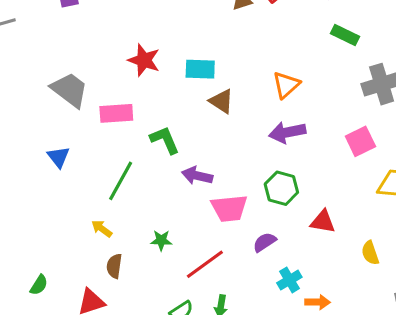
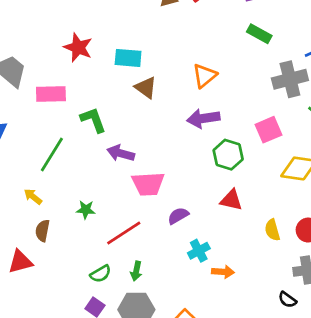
green hexagon: (281, 188) -> (228, 155), moved

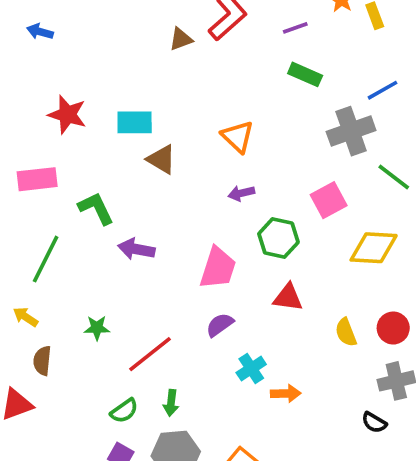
orange triangle: (204, 76) -> (238, 137), turned -32
purple arrow: (203, 118) -> (241, 193), size x0.6
pink trapezoid: (148, 184) -> (218, 268), moved, turned -64

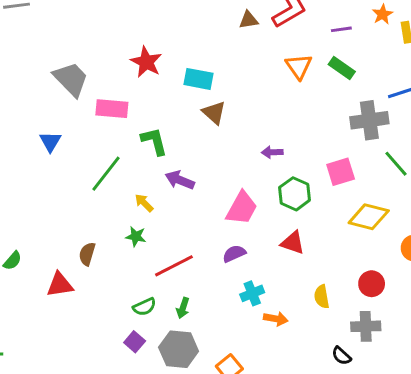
orange triangle: (238, 137) -> (299, 66), moved
yellow arrow: (26, 317) -> (144, 203), moved
yellow semicircle: (346, 332) -> (322, 297), moved

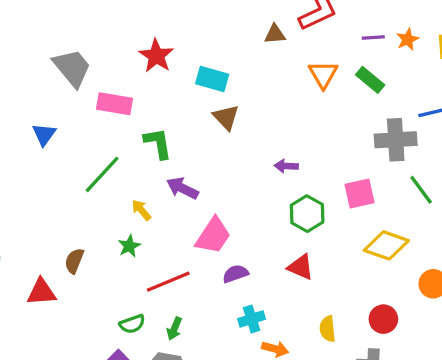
orange star: (383, 14) -> (408, 39), moved
brown triangle: (249, 20) -> (275, 34), moved
pink trapezoid: (242, 208) -> (213, 236), moved
green star: (136, 236) -> (129, 246), turned 30

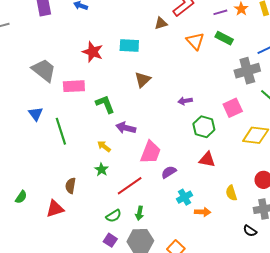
cyan rectangle: (212, 79) -> (129, 45), moved
brown triangle: (226, 117) -> (143, 80), turned 42
green line: (102, 174) -> (61, 131), moved, turned -48

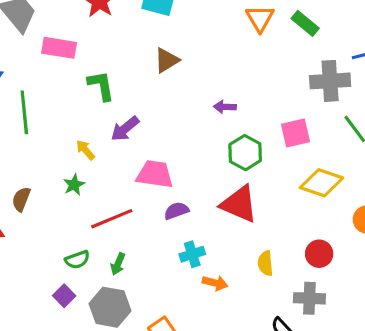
purple arrow: (126, 128) -> (125, 129), turned -66
pink trapezoid: (150, 152) -> (155, 174), turned -115
red triangle: (207, 160) -> (239, 204), size x1.5

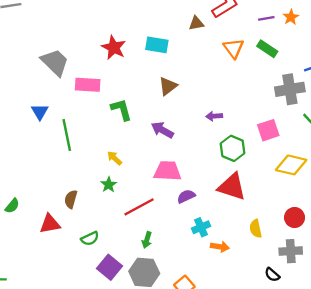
purple arrow: (125, 129) -> (162, 130), moved, turned 75
green semicircle: (77, 260) -> (90, 238), moved
purple square: (64, 296) -> (110, 267), size x1.5

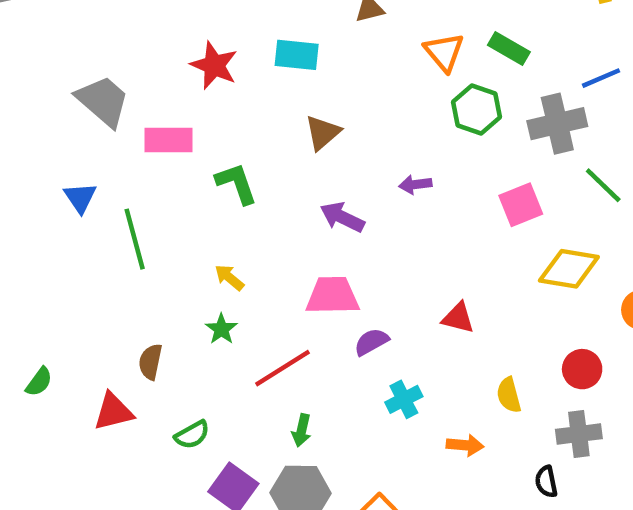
purple arrow: (162, 130) -> (342, 217), moved
green hexagon: (232, 148) -> (477, 110), moved
red triangle: (232, 187) -> (458, 318), size x0.6
orange arrow: (220, 247) -> (465, 445), moved
black semicircle: (272, 275) -> (546, 482), turned 42

